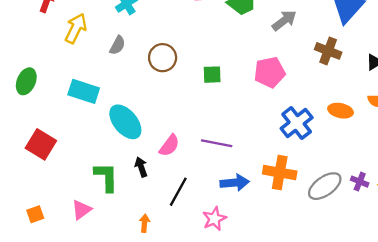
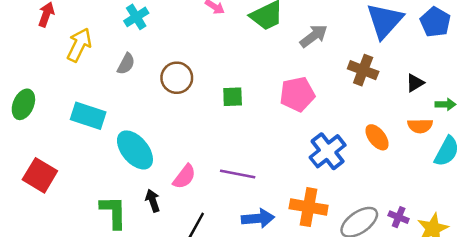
orange ellipse: (341, 111) -> (377, 137), turned 40

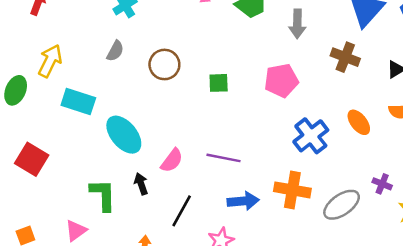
gray arrow: (314, 36) -> (297, 24), turned 128
yellow arrow: (79, 45) -> (50, 61), moved
purple cross: (399, 217) -> (382, 184), moved

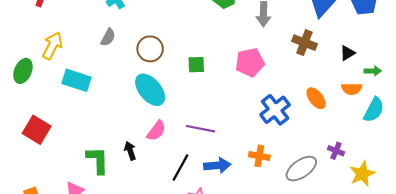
cyan ellipse: (124, 135) -> (150, 90), moved
orange cross: (292, 190) -> (259, 156), size x0.7
black line: (182, 211) -> (181, 168), moved

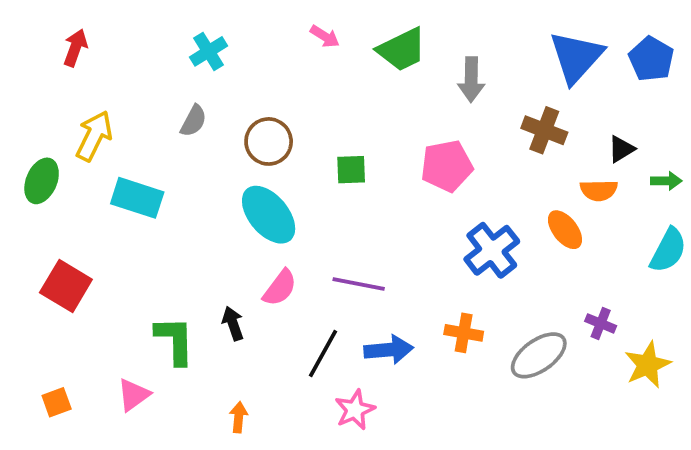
orange semicircle: (352, 89) -> (599, 190), moved

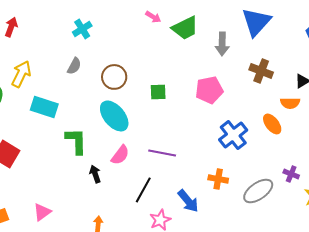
pink arrow: (325, 36) -> (153, 17), moved
blue triangle: (576, 57) -> (256, 22), moved
green L-shape: (175, 340) -> (76, 141), moved
blue arrow: (389, 350) -> (188, 201), moved, turned 55

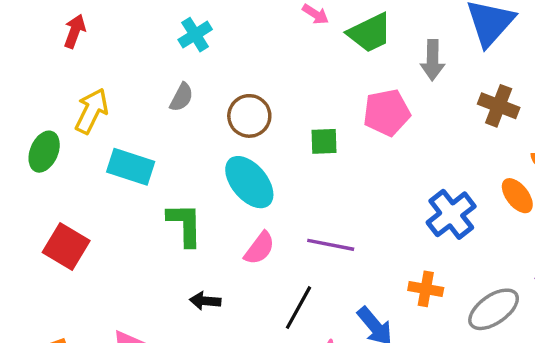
pink pentagon: (209, 90) -> (387, 113), moved
black arrow: (95, 174) -> (205, 301), moved, turned -66

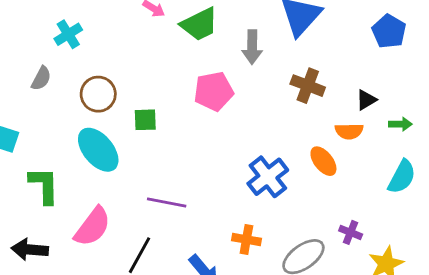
cyan cross: (195, 35) -> (68, 34), moved
green square: (324, 141) -> (145, 120), moved
pink semicircle: (259, 248) -> (92, 227), moved, size x1.4
black arrow: (205, 301) -> (30, 250), moved, size x1.4

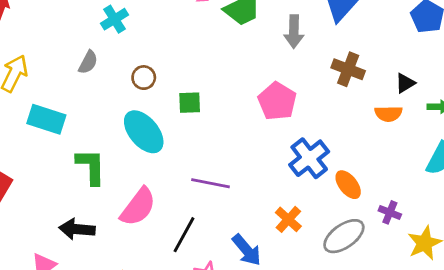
pink pentagon: (214, 91) -> (277, 101), moved, turned -30
brown circle: (98, 94) -> (144, 78), size x0.7
orange ellipse: (323, 161) -> (348, 185), moved
orange cross: (246, 240) -> (288, 219), turned 32

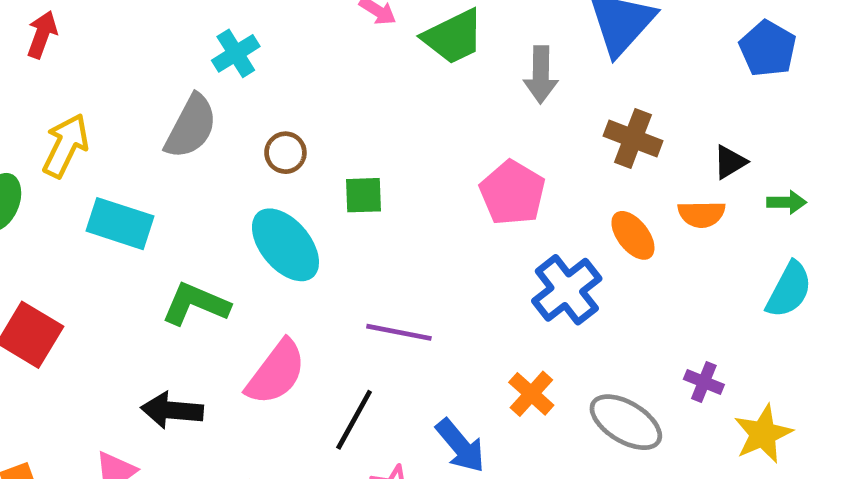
gray semicircle: (88, 62) -> (191, 127), size x1.6
green L-shape: (91, 167) -> (196, 304), turned -66
orange ellipse: (348, 185) -> (633, 235), moved
gray ellipse: (344, 236) -> (626, 422), turned 66

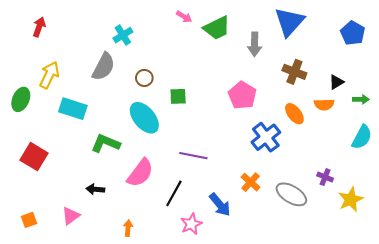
black arrow: (172, 410) -> (95, 189), size x0.7

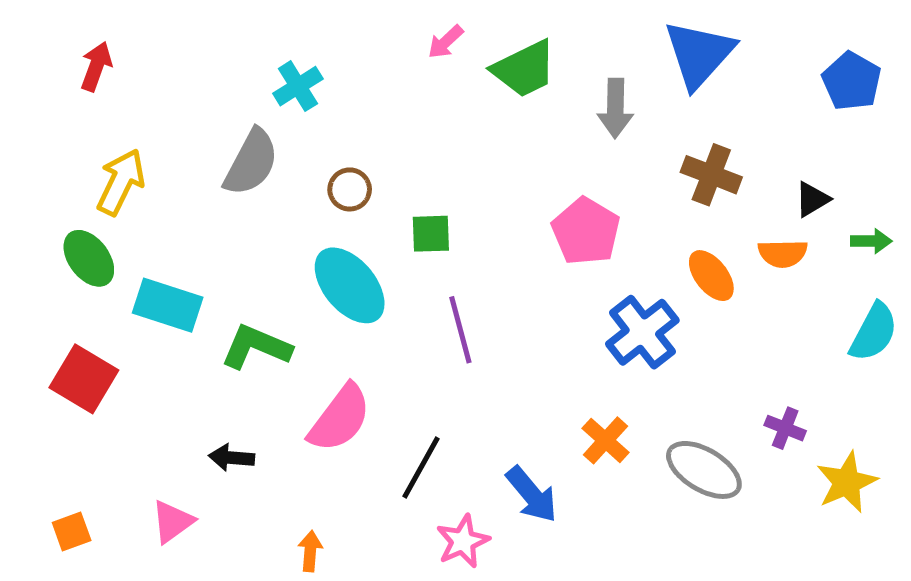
pink arrow: (184, 17) -> (446, 42), turned 105
green ellipse: (21, 99) -> (89, 258), moved, turned -60
cyan rectangle: (73, 109) -> (168, 305), moved
purple line: (193, 156) -> (460, 330), moved, turned 64

